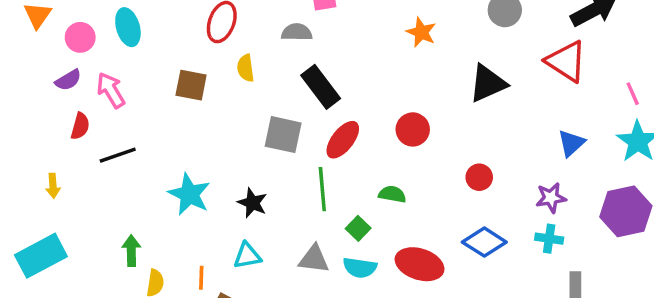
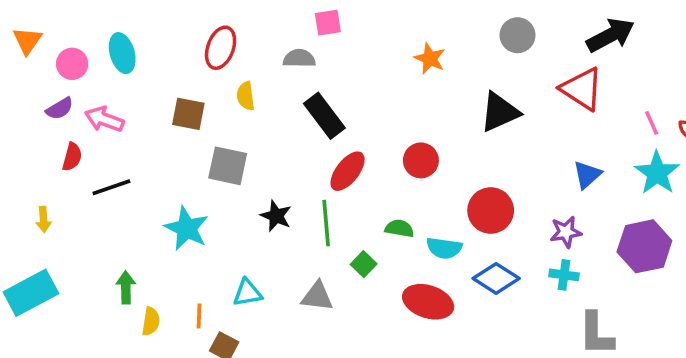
pink arrow: (111, 90) -> (104, 119), turned -39
gray square: (283, 135) -> (228, 166), moved
red circle: (479, 177) -> (491, 210), size x1.6
black star: (252, 203) -> (276, 216), moved
cyan semicircle: (360, 268) -> (444, 248), moved

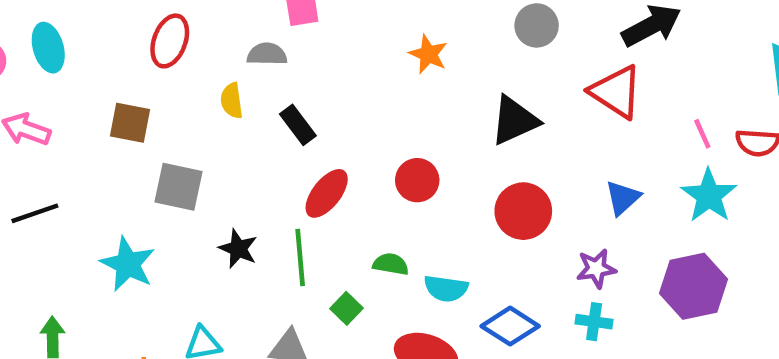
yellow semicircle: (246, 96) -> (232, 101), moved
black rectangle: (324, 116) -> (298, 125), size x0.7
red circle: (491, 210) -> (523, 211), moved

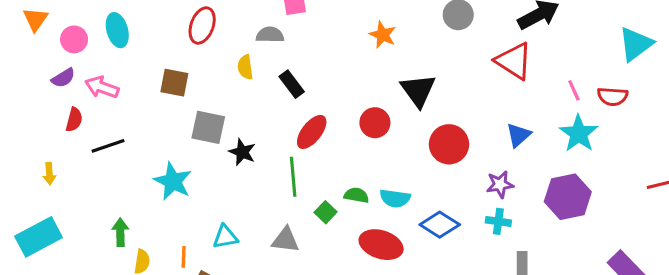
black triangle: (514, 120) -> (418, 90), moved, turned -42
black star: (238, 249) -> (242, 152), moved
green semicircle: (391, 264) -> (356, 195), moved

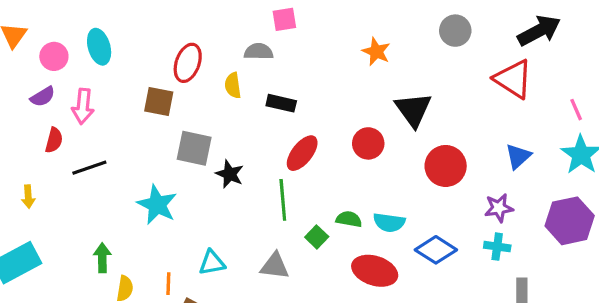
red ellipse: (202, 26) -> (188, 63), moved
black rectangle: (292, 84) -> (281, 103), turned -40
pink arrow: (102, 87) -> (83, 106), turned -104

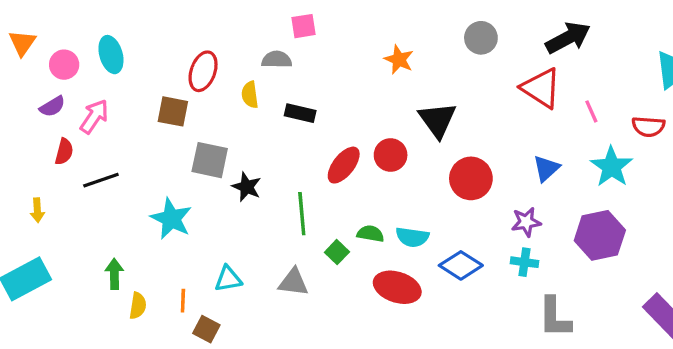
pink arrow: (83, 106) -> (94, 116), turned -152
pink line: (576, 110) -> (591, 111), moved
red ellipse: (302, 153) -> (344, 165), moved

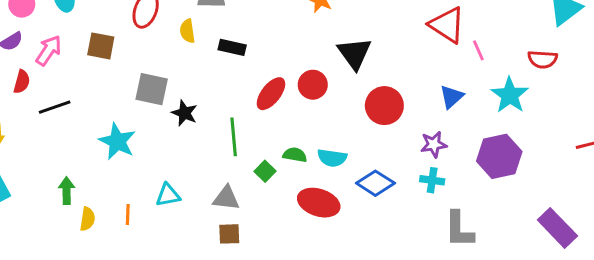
brown square: (173, 111) -> (101, 46), moved
pink line: (591, 111) -> (478, 50), moved
brown square: (206, 329) -> (229, 234), moved, turned -30

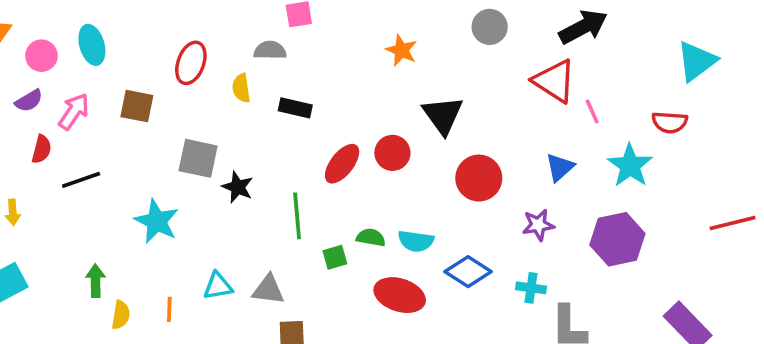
green square: (265, 171) -> (335, 257), turned 30
cyan cross: (432, 180) -> (531, 288), moved
gray triangle: (226, 198) -> (268, 290), moved

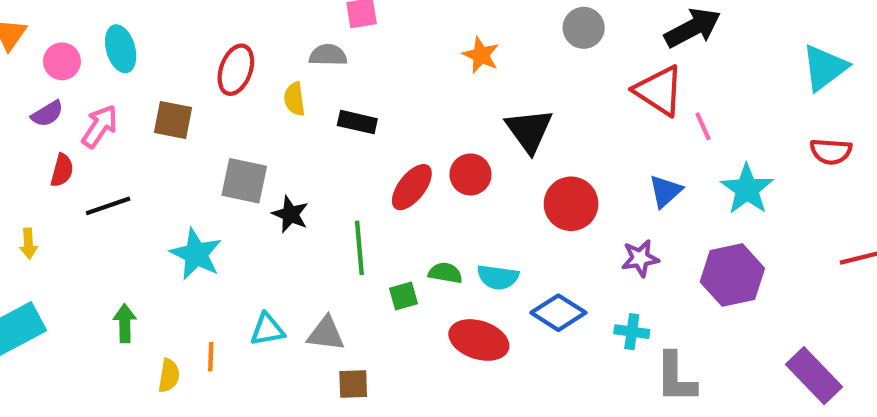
red semicircle: (670, 122) -> (831, 151), moved
yellow semicircle: (121, 315) -> (169, 376), moved

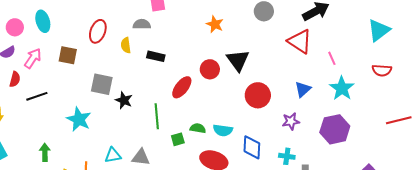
pink line: (703, 126) -> (332, 58), moved
red circle: (470, 174) -> (210, 69), moved
blue diamond: (558, 313) -> (252, 147), turned 60

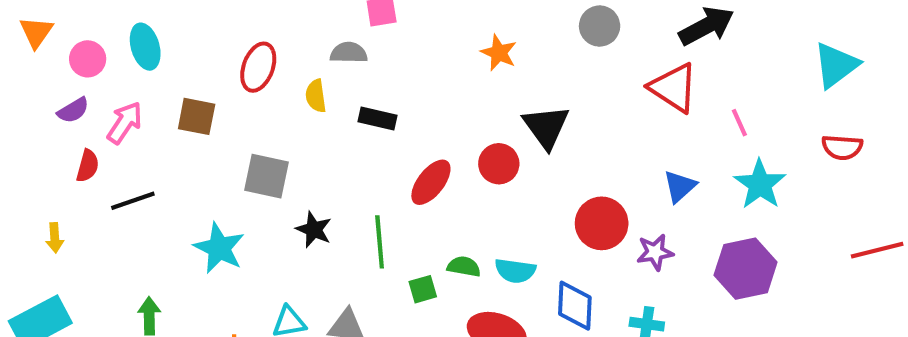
red circle: (210, 69) -> (499, 164), moved
red circle: (258, 95) -> (602, 223), moved
black star: (124, 100) -> (314, 230), moved

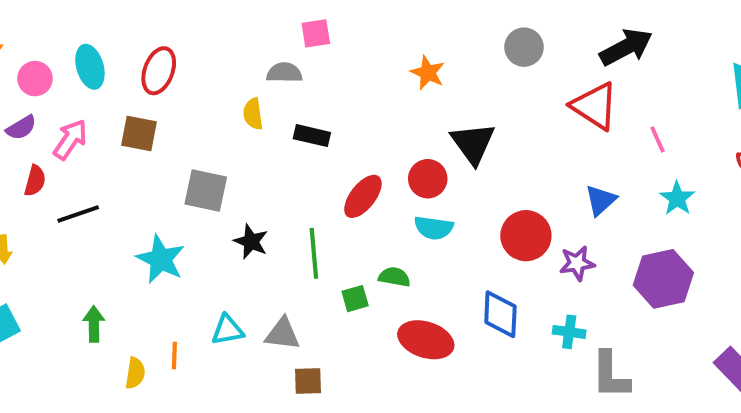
red ellipse: (258, 67) -> (159, 71), moved
cyan star: (760, 184) -> (677, 198), size x0.7
cyan semicircle: (515, 271) -> (434, 228), moved

